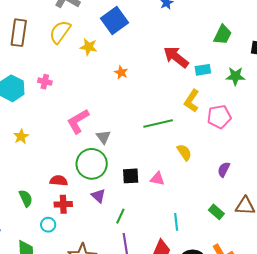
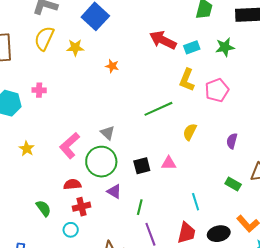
pink L-shape: (78, 121) -> (70, 146), moved
yellow semicircle: (184, 152) -> (190, 132), turned -108

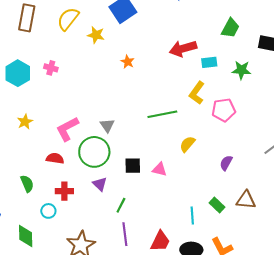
red arrow: (163, 40) -> (183, 49), turned -56
red semicircle: (72, 184) -> (55, 158), moved
cyan line: (196, 202) -> (192, 216), moved

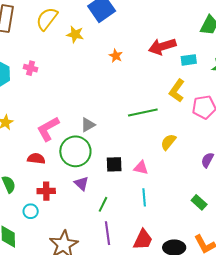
orange star: (128, 62) -> (116, 56), moved
gray triangle: (107, 125) -> (88, 125), turned 35
cyan line: (192, 216) -> (144, 197), moved

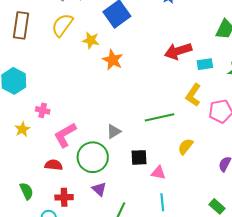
orange star: (116, 56) -> (113, 60), moved, size x1.5
pink cross: (31, 68) -> (43, 110), moved
gray triangle: (88, 125) -> (114, 131), moved
black square: (114, 164) -> (139, 157), moved

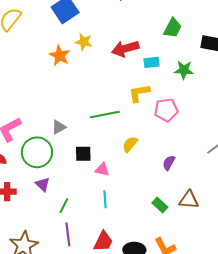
yellow star: (91, 40) -> (84, 42), moved
yellow L-shape: (193, 95) -> (139, 93), turned 45

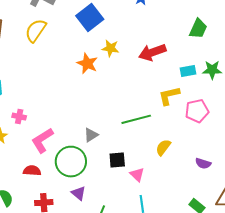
cyan rectangle: (152, 62) -> (188, 71), moved
purple semicircle: (169, 163) -> (203, 163), turned -98
pink triangle: (102, 170) -> (137, 175), turned 35

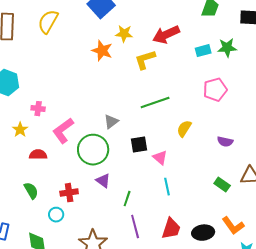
yellow L-shape: (169, 96) -> (145, 60), moved
red semicircle: (32, 171) -> (38, 155), moved

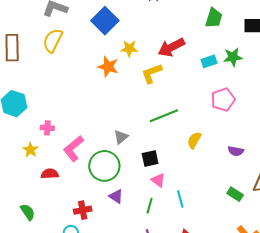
pink triangle: (160, 158) -> (158, 180), moved
green semicircle: (31, 191) -> (28, 212), moved
green line: (127, 199) -> (150, 206), moved

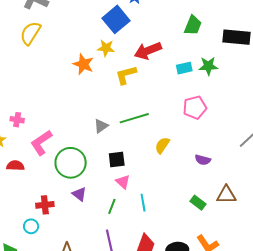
blue square: (105, 21) -> (116, 19), moved
gray triangle: (121, 137) -> (101, 126), moved

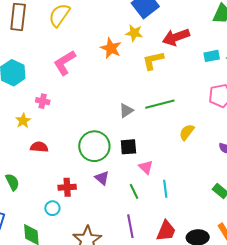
pink L-shape: (41, 143) -> (65, 63), moved
black square: (117, 160) -> (128, 147), moved
green line: (112, 206) -> (134, 191), turned -49

